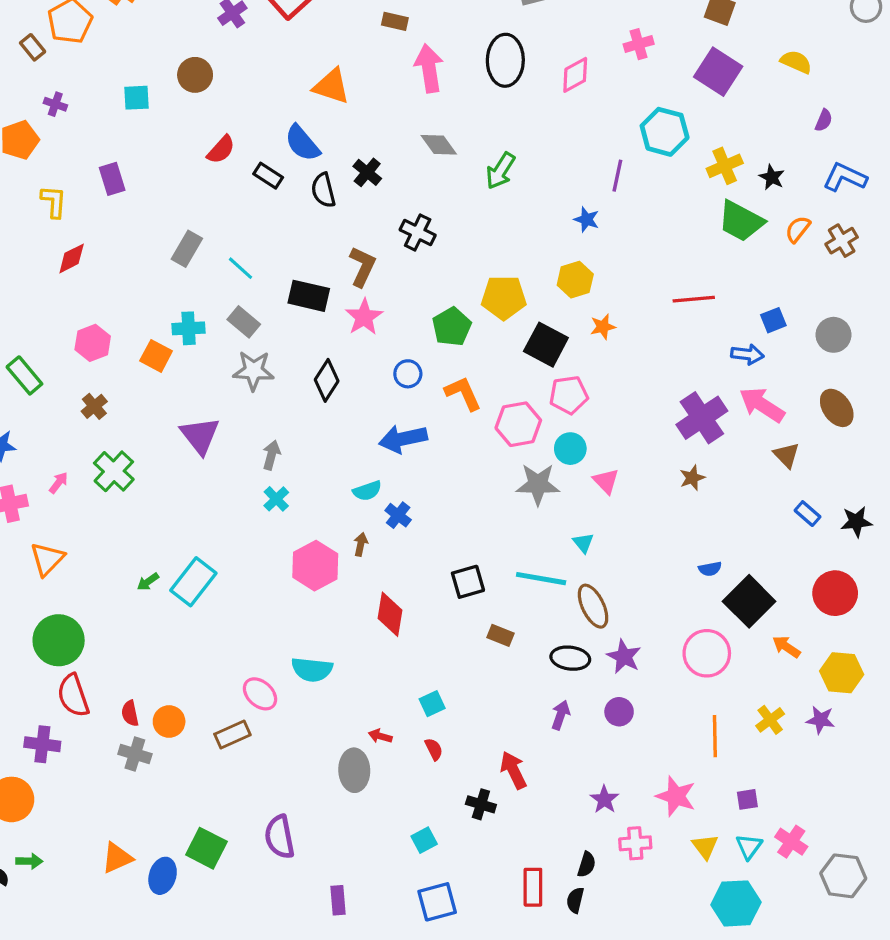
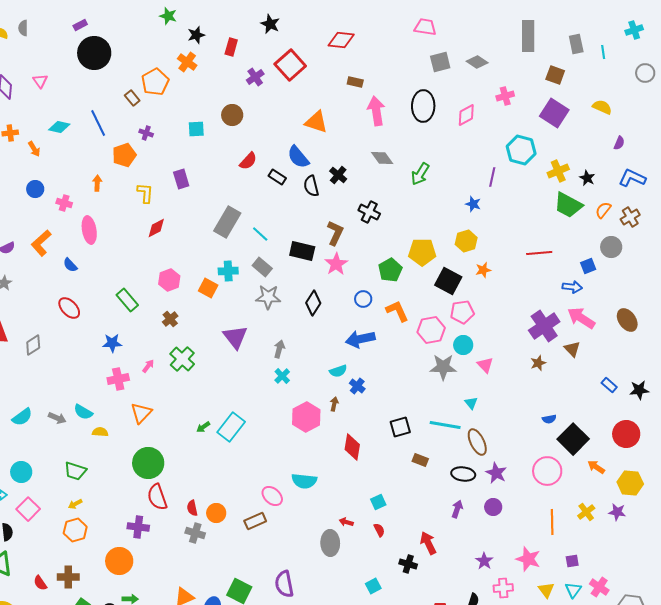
gray rectangle: (187, 249) -> (227, 222), size x1.4
gray circle: (833, 335) -> (611, 247), moved
brown triangle: (786, 455) -> (572, 349), moved

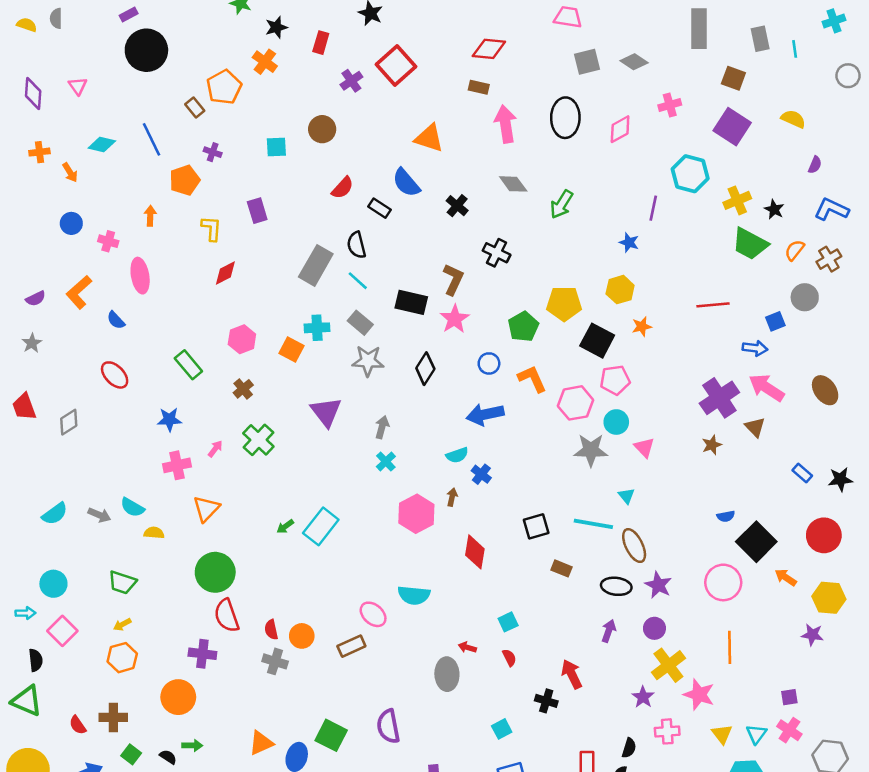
red diamond: (341, 40) -> (489, 49), moved
black semicircle: (311, 186) -> (357, 245), moved
yellow cross: (586, 512) -> (668, 665), moved, size x1.5
purple square: (572, 561) -> (789, 697), moved

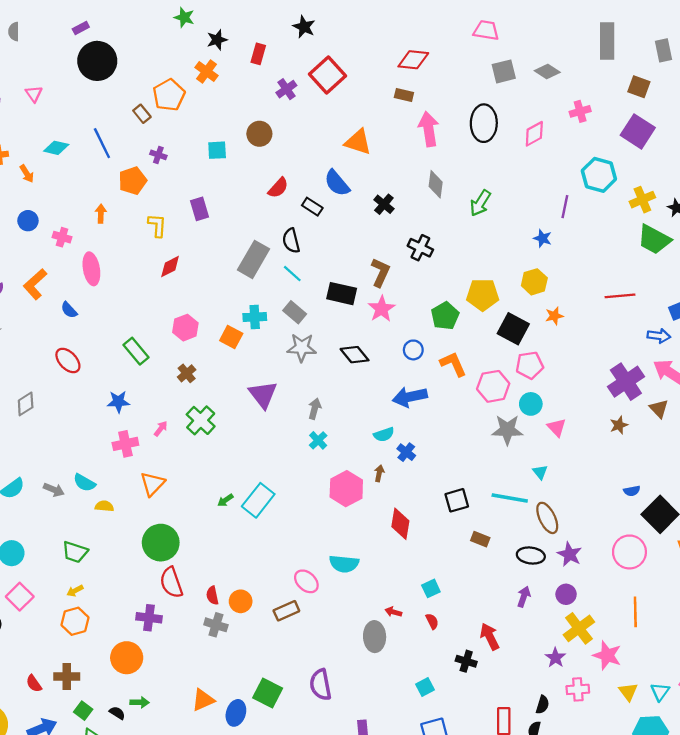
gray diamond: (513, 184) -> (436, 184), turned 44
black diamond: (425, 369) -> (355, 355), turned -72

